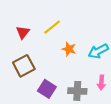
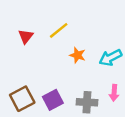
brown square: (24, 66) -> (22, 99), moved
purple square: (47, 89) -> (53, 100), turned 30

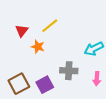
orange star: (78, 55) -> (38, 47), moved
gray cross: (87, 102) -> (69, 71), moved

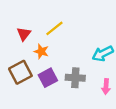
brown square: (19, 84) -> (20, 72), moved
purple square: (45, 85) -> (48, 78), moved

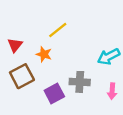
red triangle: (24, 34) -> (15, 45), moved
purple square: (48, 78) -> (54, 94), moved

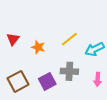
yellow line: (58, 30) -> (69, 39), moved
brown square: (22, 76) -> (18, 81), moved

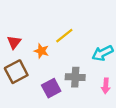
yellow line: (69, 39) -> (64, 36), moved
brown square: (18, 81) -> (16, 72), moved

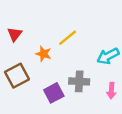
red triangle: (14, 42) -> (15, 34), moved

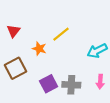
gray cross: (79, 81) -> (71, 85), moved

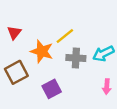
orange star: (39, 49) -> (42, 51), size x1.5
gray cross: (71, 85) -> (76, 58), moved

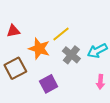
red triangle: (14, 33) -> (13, 31), turned 40
gray cross: (76, 58) -> (71, 55), turned 36

